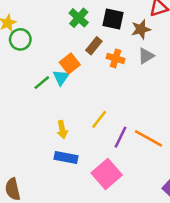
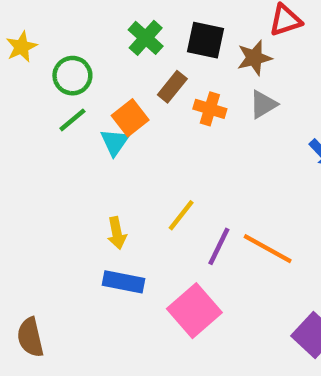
green circle: (20, 39) -> (72, 76), moved
green line: (42, 83) -> (72, 120), moved

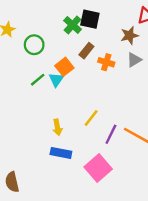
black square: (206, 40) -> (90, 19), moved
green line: (72, 120) -> (38, 80), moved

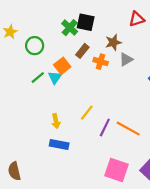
brown star: (130, 35) -> (113, 42), moved
pink square: (98, 168) -> (116, 170), moved, turned -30

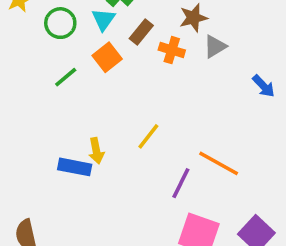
cyan triangle: (55, 78) -> (103, 20), moved
purple line: (105, 127) -> (181, 183), moved
blue rectangle: (59, 145) -> (75, 167), moved

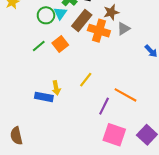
green circle: (60, 23) -> (46, 15), moved
brown rectangle: (141, 32) -> (82, 20), size x1.5
orange cross: (172, 50) -> (99, 31), size x1.5
orange square: (107, 57) -> (60, 44), moved

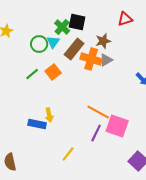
gray triangle: (123, 29) -> (106, 60), moved
yellow line: (86, 80) -> (68, 154), moved
orange line: (126, 95) -> (98, 112), moved
pink square: (114, 135) -> (117, 126), moved

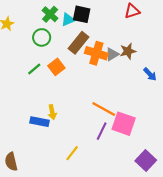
green cross: (62, 27) -> (50, 14), moved
brown star: (103, 41) -> (128, 51), moved
cyan triangle: (53, 42) -> (68, 20), moved, turned 32

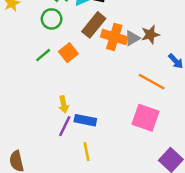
orange line: (104, 109) -> (152, 82), moved
blue rectangle: (40, 122) -> (85, 120), moved
purple line: (102, 131) -> (65, 126), moved
yellow line: (72, 153) -> (86, 151), turned -49

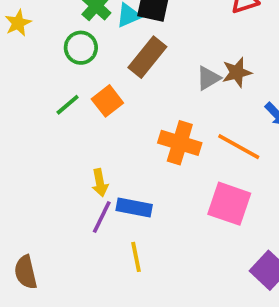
orange cross: (114, 37) -> (180, 143), moved

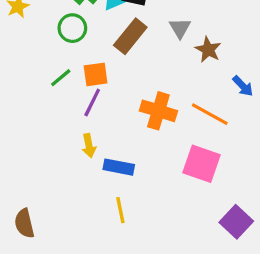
brown star: (237, 72) -> (208, 50), turned -30
gray triangle: (208, 78) -> (180, 28), moved, turned -30
orange square: (107, 101) -> (96, 74), turned 30
purple line: (102, 217) -> (92, 103), moved

